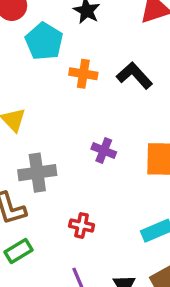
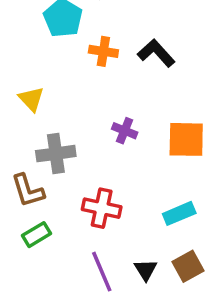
red cross: (82, 225) -> (102, 208), size x1.5

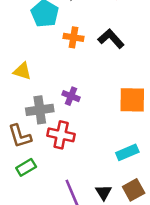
yellow triangle: (31, 99) -> (22, 71), turned -30
purple cross: (125, 131) -> (71, 96), moved
red cross: (102, 208) -> (61, 135), moved

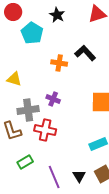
orange cross: (74, 37) -> (59, 63), moved
green rectangle: (26, 167) -> (25, 162), moved

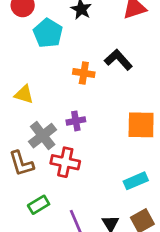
purple cross: (53, 99) -> (76, 121), turned -32
gray cross: (28, 110) -> (43, 136), turned -30

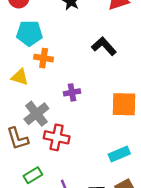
cyan pentagon: (48, 33) -> (29, 33), moved, turned -30
orange cross: (84, 73) -> (44, 58), moved
purple cross: (76, 121) -> (72, 92), moved

